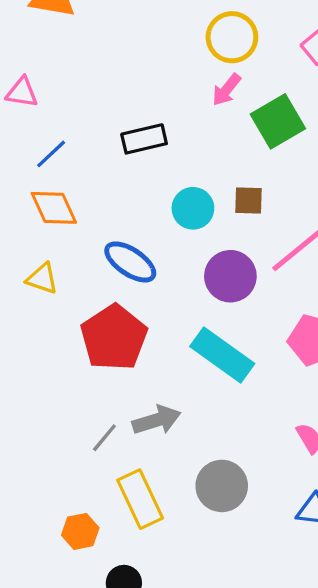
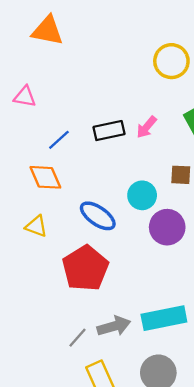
pink arrow: (227, 90) -> (147, 127), moved
blue line: (51, 154) -> (59, 140), moved
cyan circle: (193, 208) -> (142, 195), moved
cyan rectangle: (222, 355) -> (164, 318), moved, turned -48

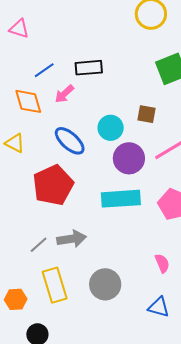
pink arrow: (147, 127) -> (64, 94), moved
cyan rectangle: (164, 318) -> (121, 199), moved

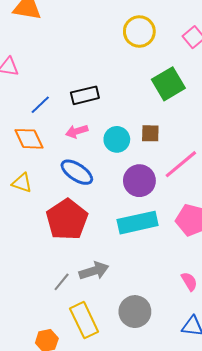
pink arrow: (64, 94) -> (77, 131), moved, turned 35
cyan circle: (111, 128) -> (117, 139), moved

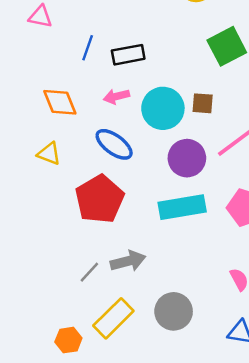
blue line: (40, 105) -> (88, 48), moved, turned -30
cyan circle: (117, 139) -> (163, 108), size x1.4
yellow rectangle: (84, 320) -> (113, 318), turned 68

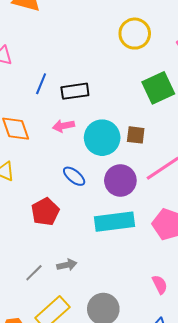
blue ellipse: (114, 144) -> (74, 176), moved, size x0.7
red pentagon: (100, 199) -> (45, 212), size x0.7
gray arrow: (128, 261) -> (67, 265), size x0.7

